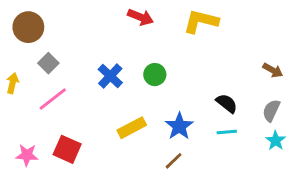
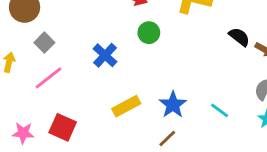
green circle: (155, 75) -> (149, 33), moved
black semicircle: (227, 103) -> (239, 37), moved
cyan line: (227, 132) -> (220, 110), turned 42

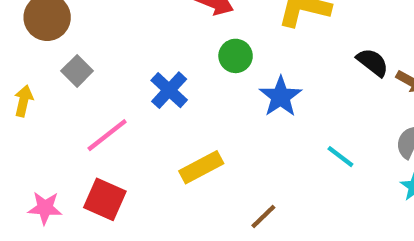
pink line: (49, 78) -> (107, 135), moved
blue star: (173, 105) -> (281, 97), moved
cyan line: (220, 110) -> (340, 157), moved

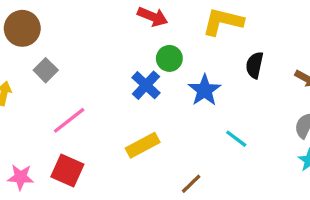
black semicircle: (373, 62) -> (255, 65), moved, turned -116
blue cross: (169, 90) -> (146, 85), moved
cyan line: (340, 157) -> (236, 139), moved

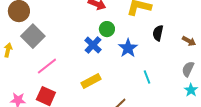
gray square: (46, 70) -> (33, 36), size x1.6
cyan line: (236, 139) -> (147, 77), turned 32

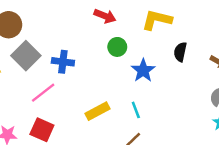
blue cross: (93, 45) -> (63, 62), moved, turned -36
cyan line: (147, 77) -> (136, 110), moved

